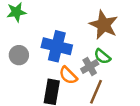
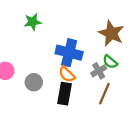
gray circle: (19, 55) -> (34, 82), moved
orange semicircle: (68, 75) -> (67, 74), moved

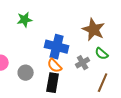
green semicircle: (110, 62) -> (102, 54), moved
brown line: (104, 94) -> (103, 83), moved

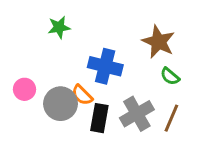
gray cross: (83, 63) -> (137, 114), moved, size x1.6
orange semicircle: (55, 66) -> (82, 95), moved
gray circle: (26, 73) -> (60, 104), size x1.5

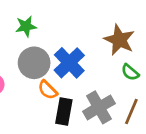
blue cross: (105, 66) -> (69, 63), turned 32
gray circle: (60, 104) -> (34, 63), moved

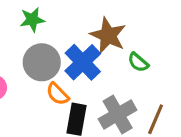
brown star: (119, 40) -> (108, 35), moved
green semicircle: (130, 72) -> (138, 62), moved

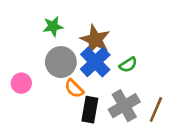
brown star: (108, 35) -> (95, 40), moved
green semicircle: (138, 62) -> (128, 65), moved, turned -72

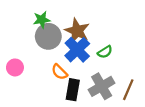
gray circle: (61, 62) -> (48, 36), moved

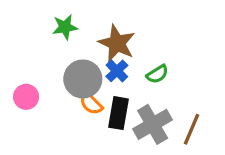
gray circle: (48, 36) -> (83, 79), moved
blue cross: (77, 50) -> (117, 71), size x0.6
black rectangle: (73, 90) -> (118, 113), moved

